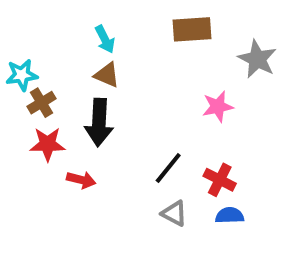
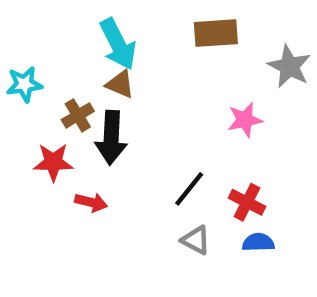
cyan arrow: (105, 39) -> (118, 44), size x1.6
brown cross: (42, 103) -> (78, 115), moved

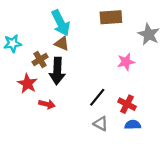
red star: (53, 162) -> (27, 84), turned 30

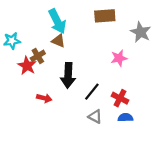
black arrow: (57, 71) -> (68, 75), moved
red star: (27, 84) -> (27, 66), moved

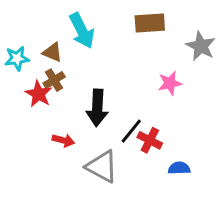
brown triangle: (58, 41) -> (52, 52), moved
red cross: (120, 98) -> (150, 140), moved
gray triangle: (95, 117) -> (102, 167), moved, size x1.6

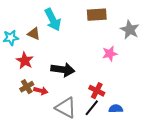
brown cross: (54, 80) -> (27, 87), moved
black arrow: (97, 108) -> (63, 70), turned -85
black line: (131, 131) -> (92, 108), moved

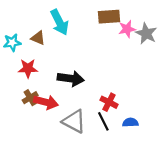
pink star: (110, 54) -> (127, 29), moved
red star: (25, 61) -> (28, 68), turned -30
red arrow: (41, 91) -> (46, 102), size x1.5
black line: (92, 108) -> (103, 121), turned -66

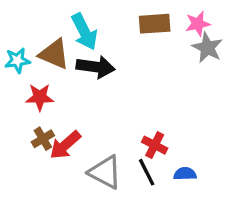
pink star: (127, 29) -> (198, 24), moved
brown triangle: (38, 38) -> (54, 54), size x1.5
black arrow: (71, 79) -> (96, 67), moved
red arrow: (46, 102) -> (65, 145), turned 125

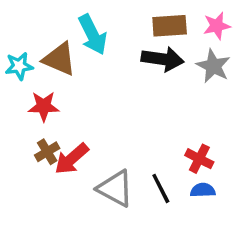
gray star: (207, 48) -> (213, 66), moved
black arrow: (96, 67) -> (163, 59), moved
red cross: (155, 145) -> (199, 159), moved

